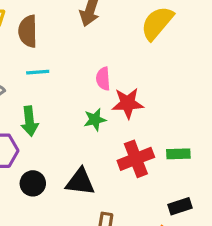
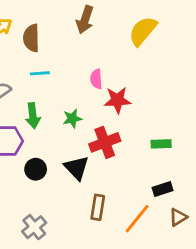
green star: (95, 120) -> (72, 118), moved
red cross: (136, 159) -> (105, 142), moved
black triangle: (80, 182) -> (77, 168), turned 40

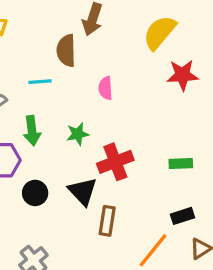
brown semicircle: (31, 38) -> (66, 50), moved
red star: (117, 100) -> (182, 75), moved
brown rectangle: (98, 207) -> (107, 221), moved

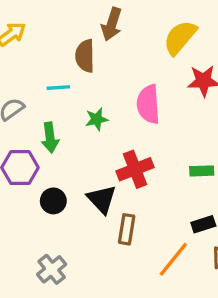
pink semicircle: (106, 88) -> (148, 104), moved, size x1.6
green star: (78, 134) -> (97, 119), moved

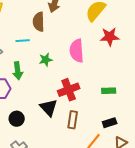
black circle: (53, 201) -> (17, 119), moved
brown rectangle: (127, 229) -> (73, 120), moved

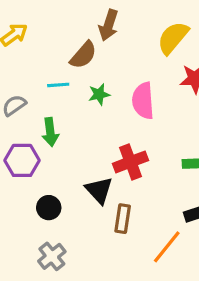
brown semicircle: (39, 22) -> (83, 55), turned -138
green star: (46, 60) -> (99, 94), moved
brown rectangle: (73, 120) -> (123, 219), moved

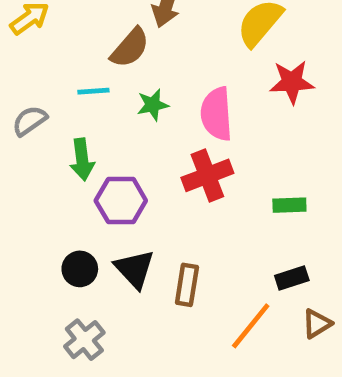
purple hexagon: (22, 160) -> (121, 201), moved
red cross: (130, 162) -> (207, 175), moved
black triangle: (99, 190) -> (134, 269), moved

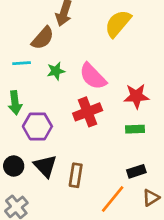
red star: (292, 82) -> (136, 96), moved
pink semicircle: (217, 114) -> (93, 76), turned -40

